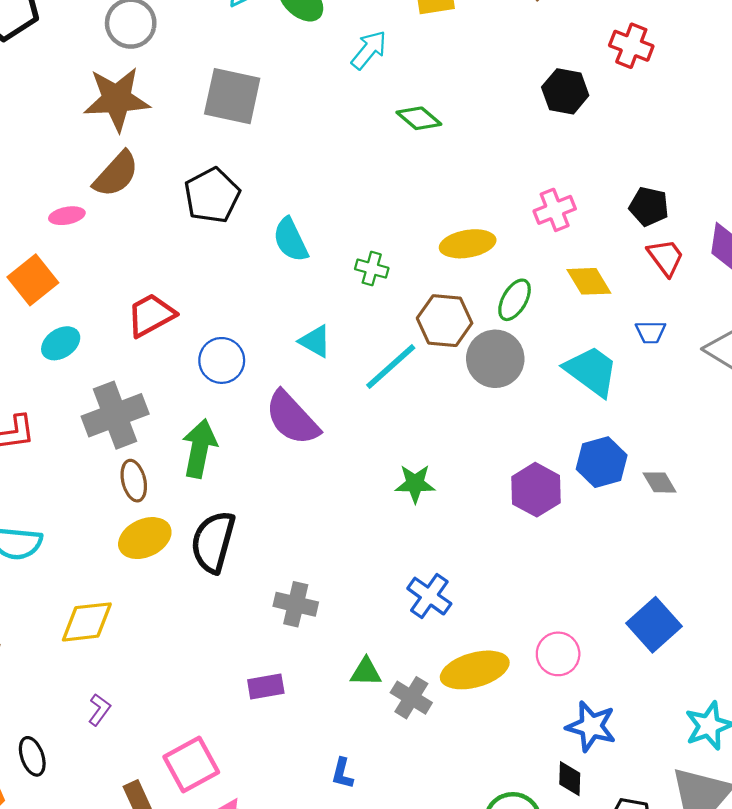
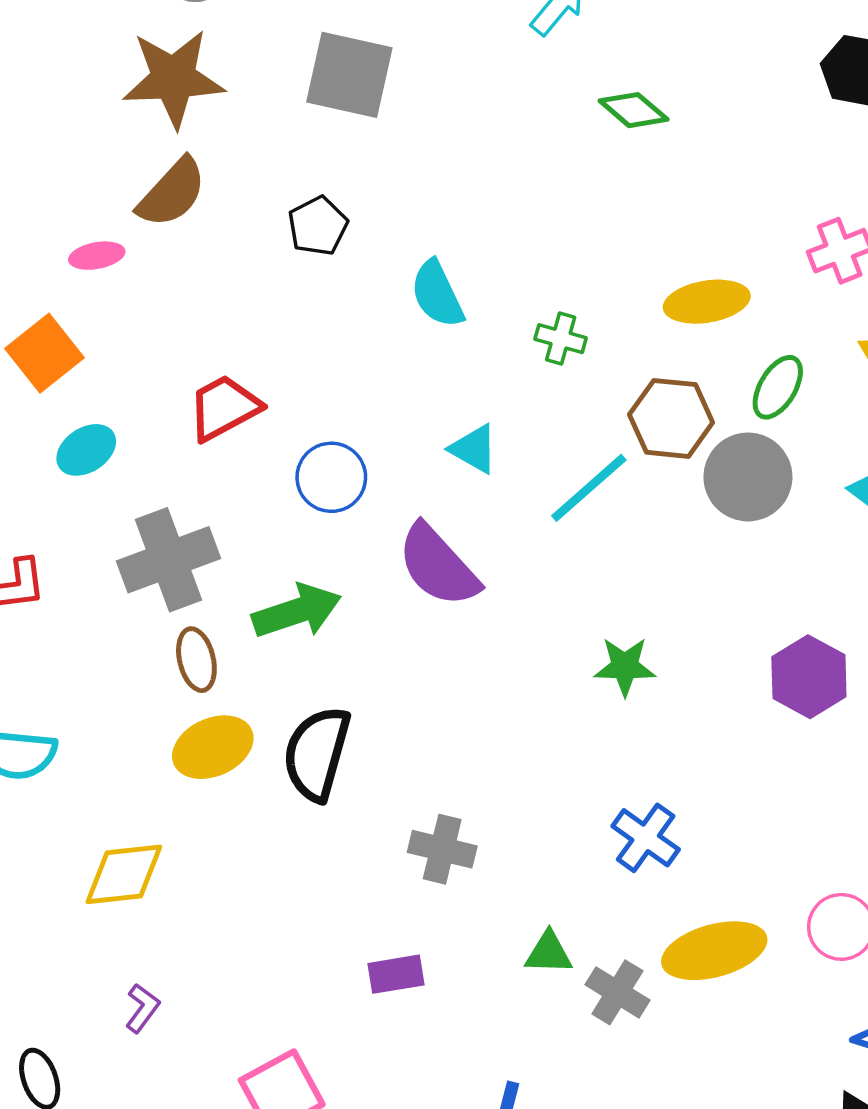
black pentagon: (212, 195) -> (318, 226), size x0.7
green arrow: (200, 448) -> (297, 611), turned 60

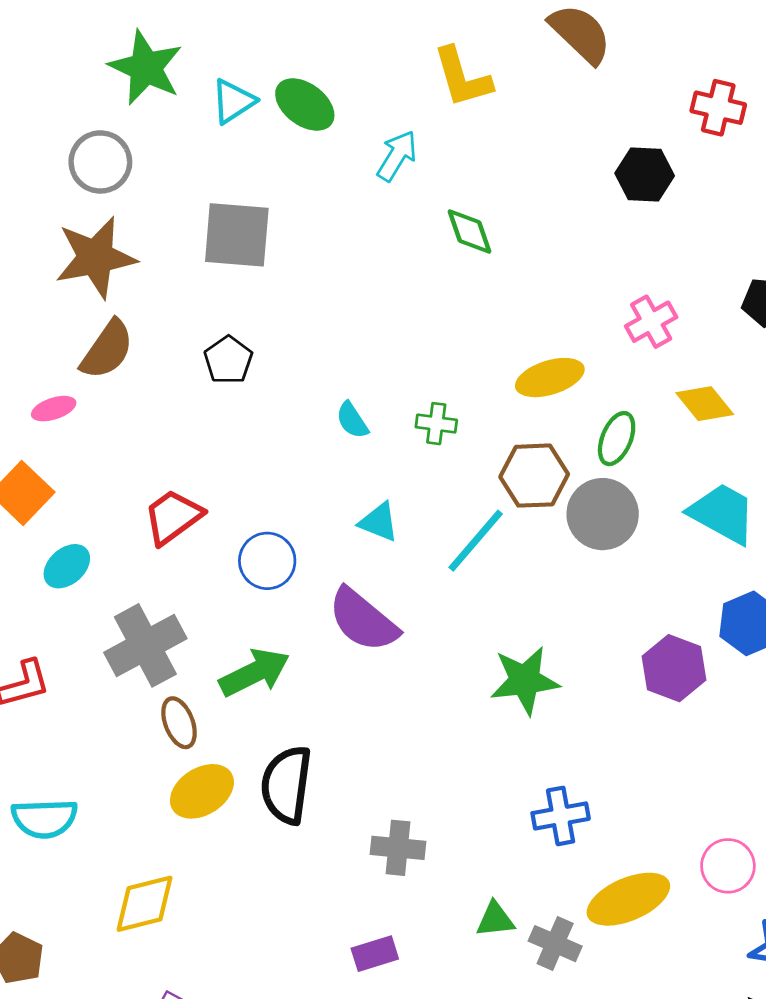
green diamond: (634, 110) -> (470, 231), turned 38
cyan semicircle: (437, 294) -> (352, 420), moved, size x0.7
green star: (625, 666) -> (525, 680), size x1.4
blue cross: (646, 838) -> (561, 816), turned -38

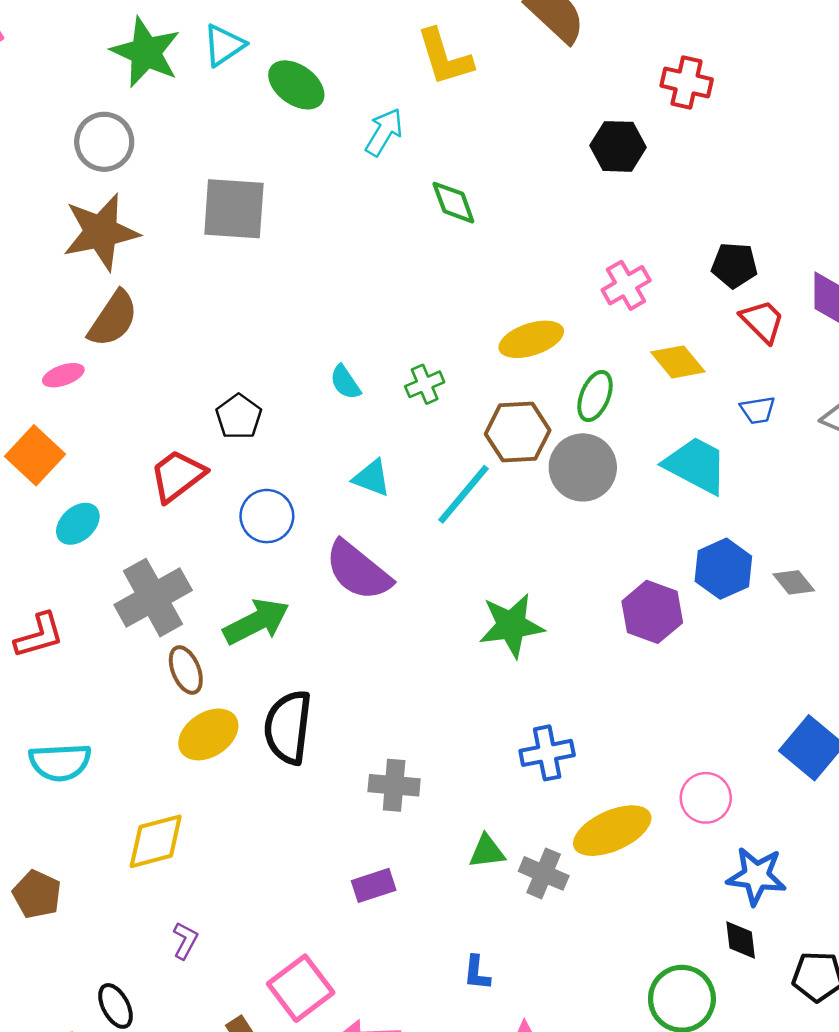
cyan triangle: (233, 101) -> (224, 45), moved
black pentagon: (228, 360) -> (239, 417), moved
green cross: (436, 424) -> (425, 384), turned -30

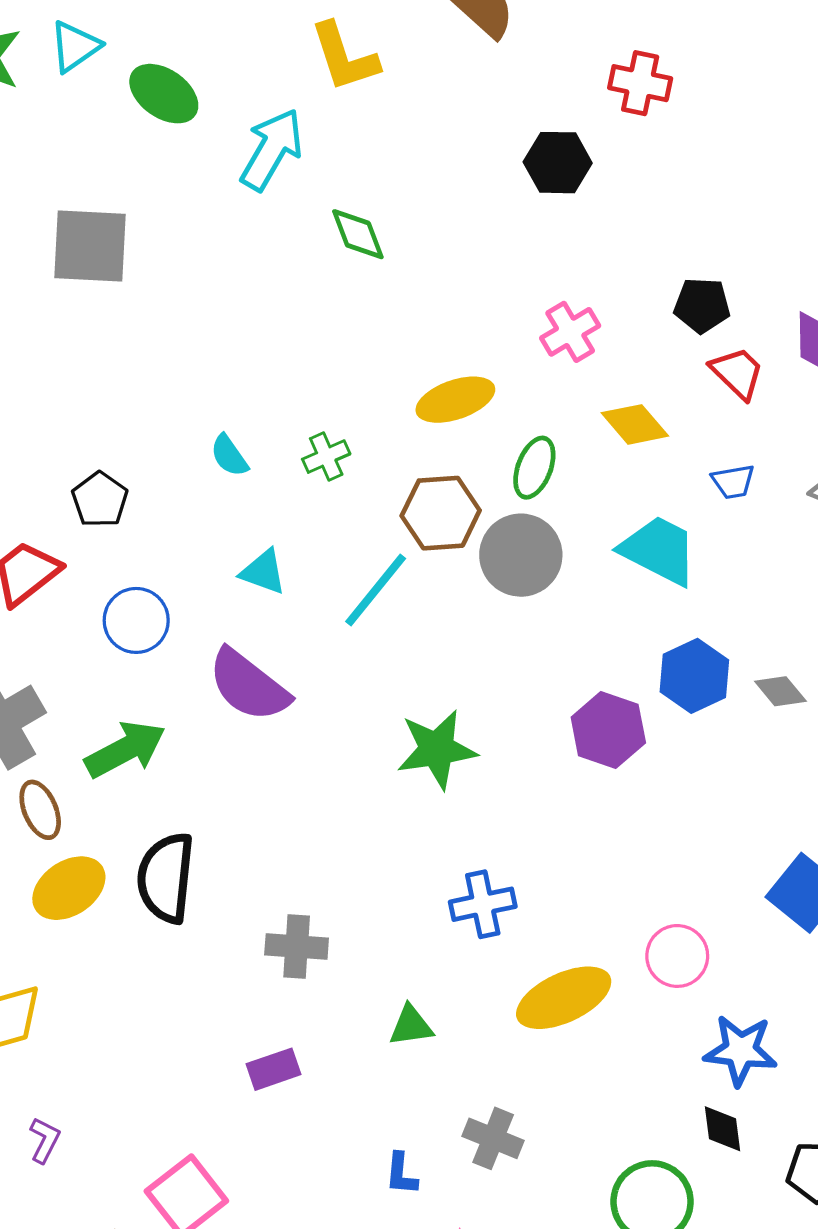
cyan arrow: (384, 132) -> (272, 149), size x1.4
gray cross: (544, 873) -> (493, 1138), moved

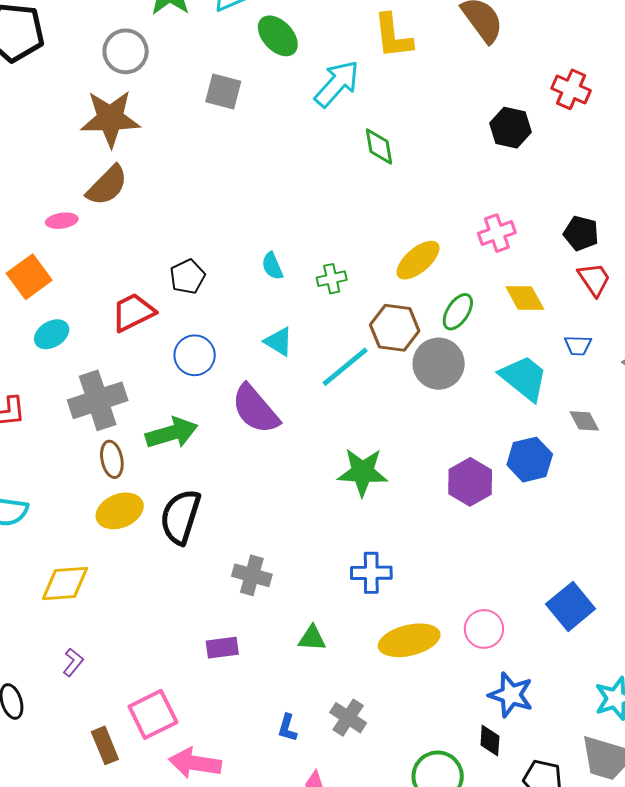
gray square: (90, 246) -> (223, 92), moved, size x0.7
yellow ellipse: (455, 400) -> (418, 260), turned -33
gray diamond: (780, 691) -> (584, 421), moved

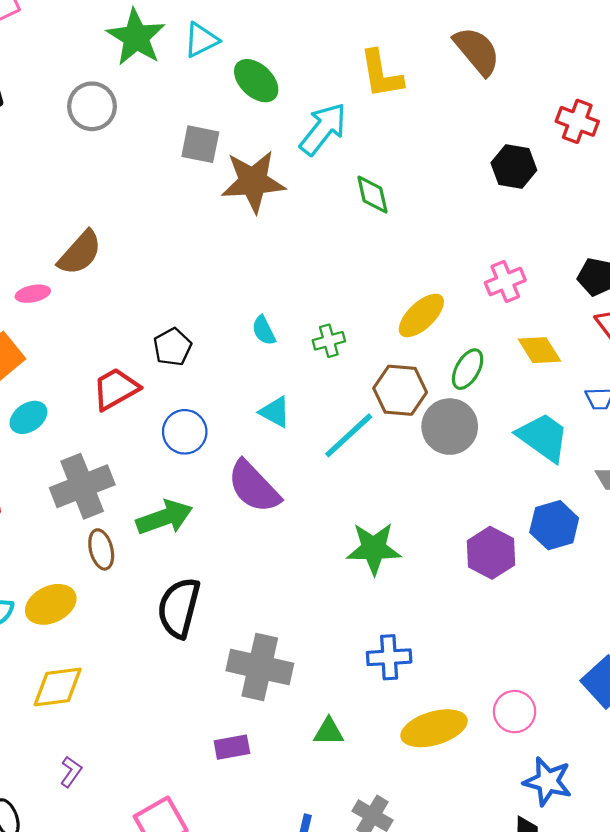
brown star: (110, 119) -> (253, 182), moved
yellow ellipse: (120, 511) -> (51, 604), moved
gray cross: (252, 575) -> (260, 667), size x1.5

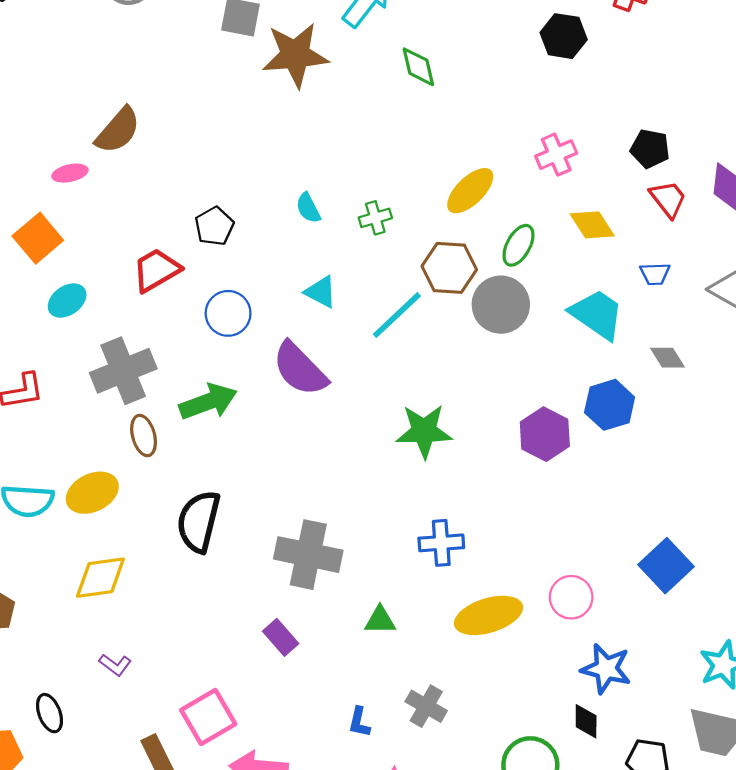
black semicircle: (179, 608) -> (199, 521), moved
purple rectangle: (232, 747) -> (281, 637), turned 60
purple L-shape: (71, 772) -> (115, 665), turned 92

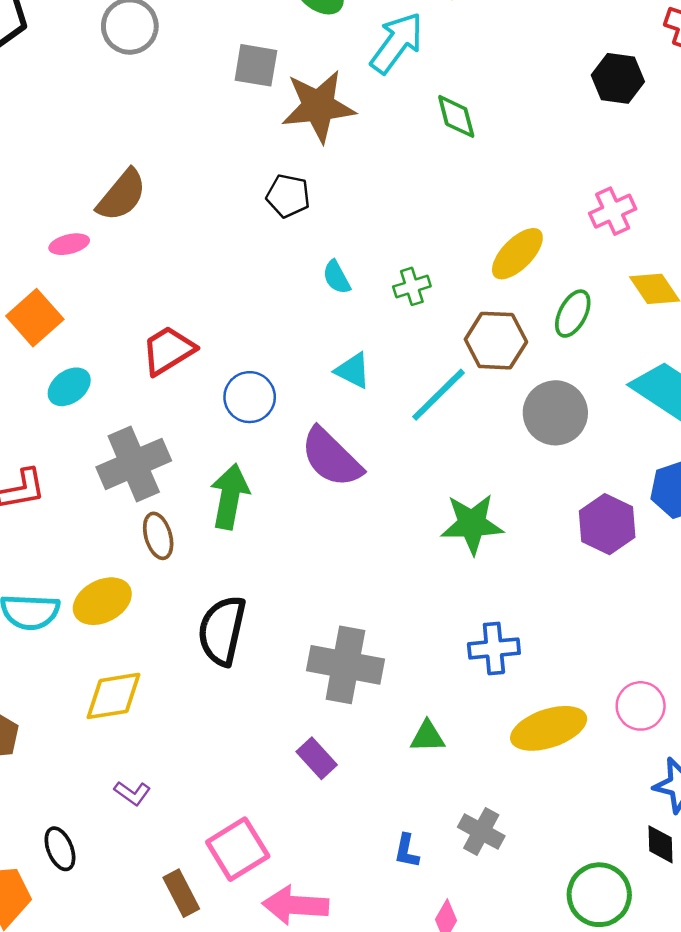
black pentagon: (214, 226) -> (288, 196), moved, turned -30
gray circle: (501, 305) -> (555, 413), moved
green arrow: (208, 402) -> (230, 496), turned -58

